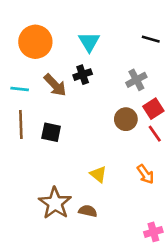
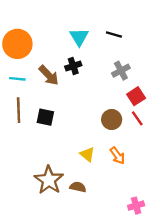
black line: (151, 39) -> (114, 35), moved
orange circle: (35, 42) -> (17, 44), moved
brown circle: (126, 119) -> (112, 120), moved
orange arrow: (146, 174) -> (117, 156), moved

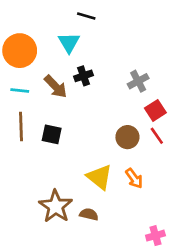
black line: (114, 35) -> (86, 16), moved
cyan triangle: (79, 37) -> (69, 43), moved
yellow triangle: (87, 154) -> (100, 177), size x1.5

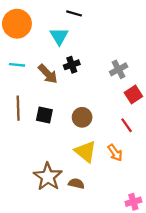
orange circle: (20, 51) -> (17, 24), moved
cyan line: (20, 91) -> (17, 65), moved
red line: (157, 136) -> (127, 125), moved
brown circle: (127, 137) -> (82, 117), moved

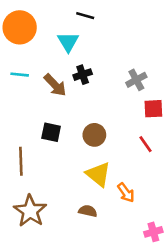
red square: (133, 94) -> (153, 109), turned 30
brown line: (18, 108) -> (21, 161), moved
orange arrow: (115, 153) -> (126, 193), moved
brown star: (48, 177) -> (30, 211), moved

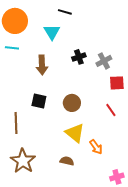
cyan line: (20, 75) -> (12, 48), moved
black cross: (83, 75) -> (79, 57), moved
brown arrow: (55, 85) -> (42, 65), turned 42

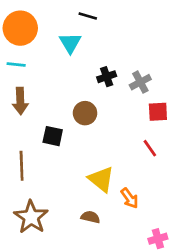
brown arrow: (42, 65) -> (20, 101), moved
brown circle: (72, 103) -> (85, 113), moved

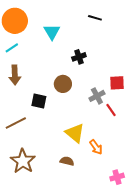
black line: (88, 16) -> (95, 18), moved
cyan line: (16, 65) -> (12, 48), turned -40
gray cross: (140, 82) -> (97, 96), moved
brown line: (22, 166) -> (16, 123), turned 65

